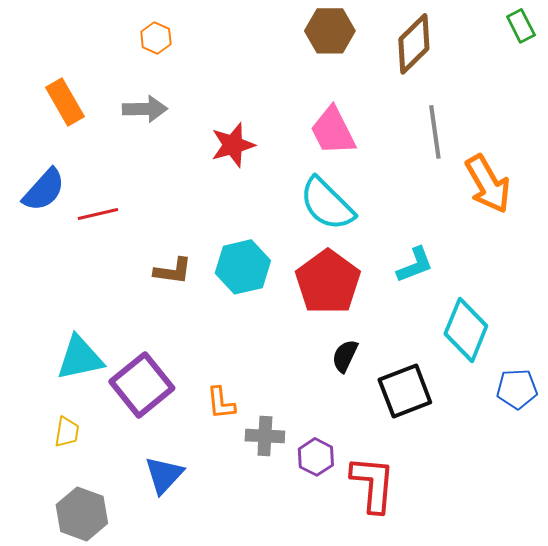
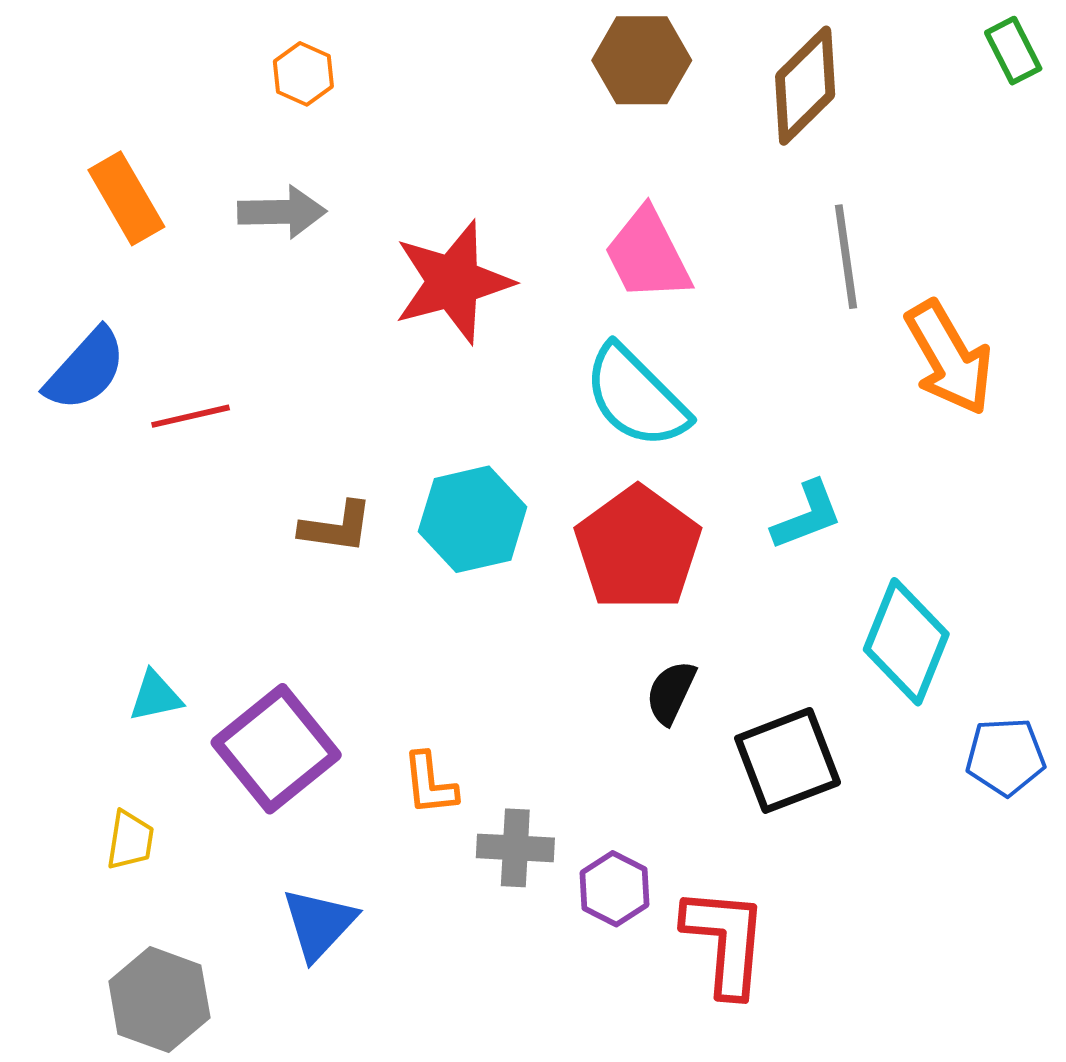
red star: (233, 145) -> (453, 282), size x1.4
cyan triangle: (80, 358) -> (156, 696), size x0.6

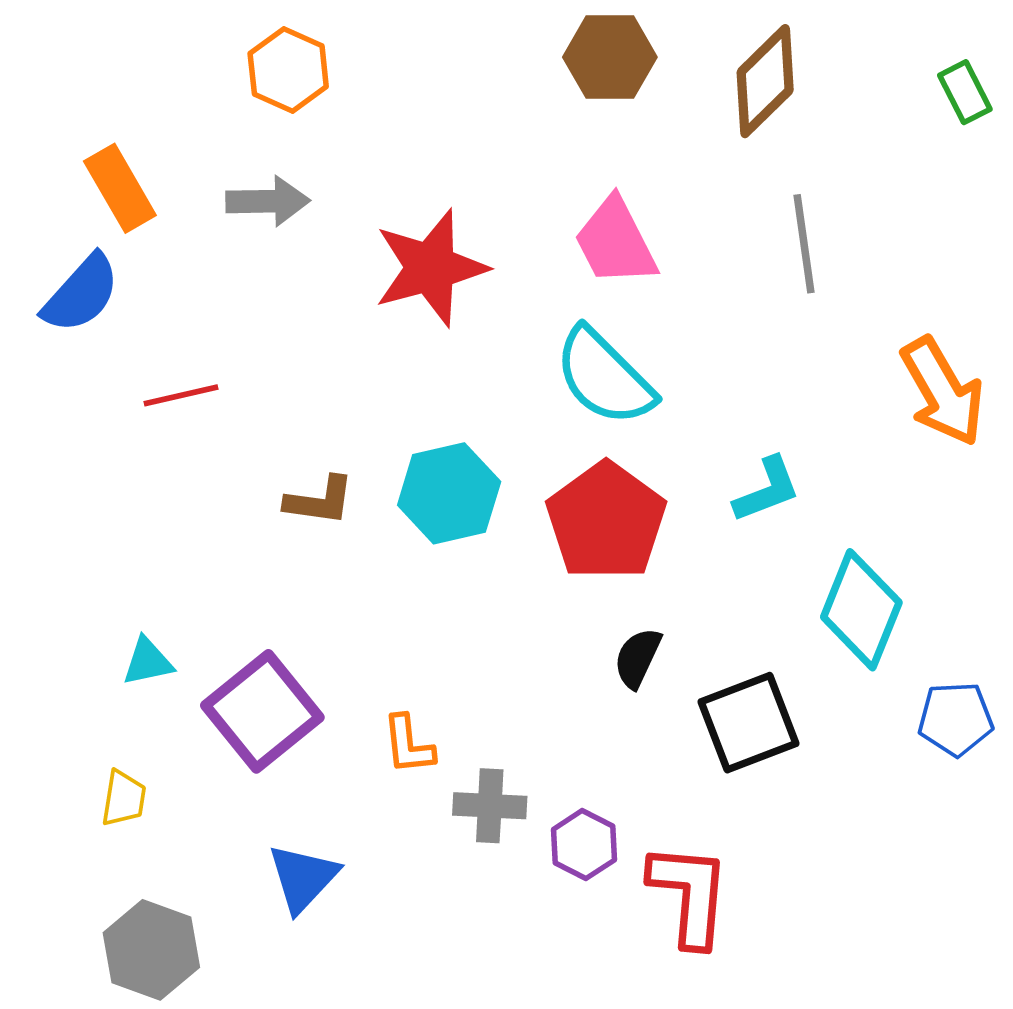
green rectangle: (1013, 51) -> (965, 92), moved
orange hexagon: (303, 74) -> (288, 70), size x1.4
orange arrow: (949, 358) -> (943, 392), moved
blue semicircle: (86, 370) -> (81, 294), moved

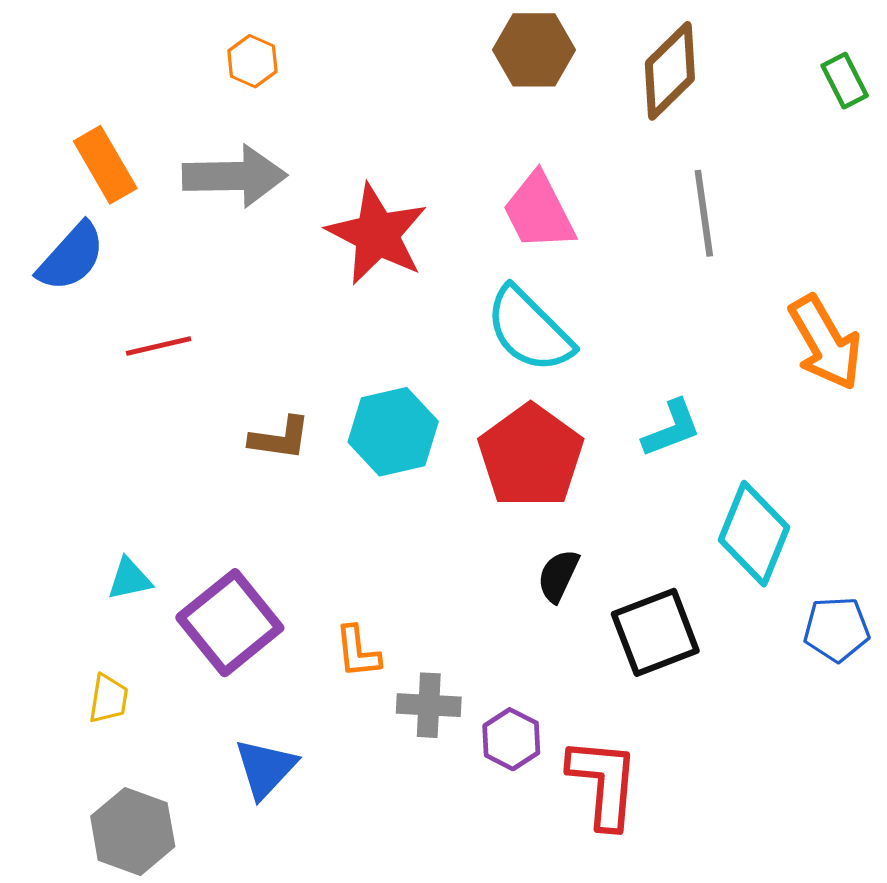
orange hexagon: (288, 70) -> (252, 61), size x0.7
gray arrow: (268, 201) -> (235, 176), size x1.4
red star: (431, 268) -> (377, 234), turned -30

